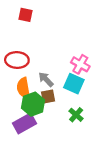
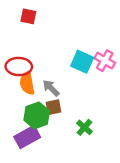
pink cross: (80, 64) -> (105, 61), moved
cyan square: (74, 84) -> (82, 62), moved
orange semicircle: (23, 88) -> (27, 83), moved

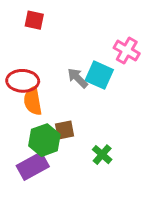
pink cross: (105, 61) -> (127, 51), moved
gray arrow: (51, 88) -> (78, 78), moved

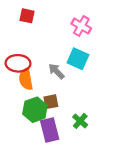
pink cross: (127, 51) -> (81, 26), moved
gray arrow: (78, 78) -> (56, 71), moved
purple rectangle: (33, 166) -> (50, 130), moved, turned -75

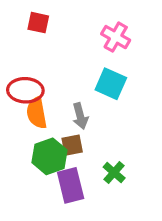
gray arrow: (56, 71) -> (80, 116), moved, turned -150

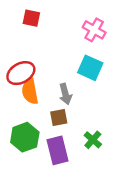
red ellipse: (25, 90) -> (21, 73), turned -32
green hexagon: (50, 156) -> (25, 137), moved

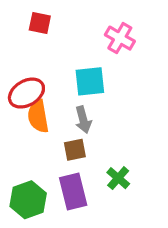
cyan square: (90, 68) -> (90, 81), moved, turned -30
green hexagon: (25, 137) -> (28, 200), moved

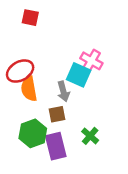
pink cross: (120, 38) -> (91, 61), moved
cyan square: (90, 81) -> (79, 75), moved, turned 30
green hexagon: (28, 200) -> (33, 133), moved

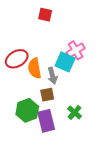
red square: (30, 18) -> (45, 15), moved
pink cross: (91, 61) -> (76, 50), turned 30
orange semicircle: (29, 89) -> (35, 68), moved

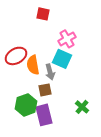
pink cross: (76, 50) -> (67, 39), moved
green cross: (75, 112) -> (82, 107), moved

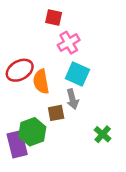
pink cross: (67, 39) -> (69, 43), moved
gray arrow: (50, 72) -> (72, 99), moved
purple rectangle: (44, 115) -> (17, 144), moved

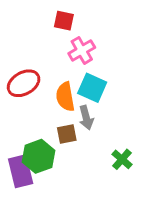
orange semicircle: (41, 82) -> (65, 97), moved

